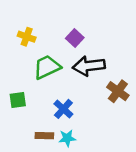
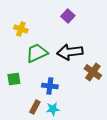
purple square: (75, 38) -> (68, 16), moved
blue cross: (63, 109) -> (50, 86), turned -35
brown rectangle: (44, 136) -> (35, 107), turned -64

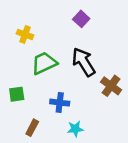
black arrow: (70, 52) -> (84, 62), turned 65
brown rectangle: (35, 107) -> (32, 128), moved
cyan star: (53, 109) -> (75, 129), moved

